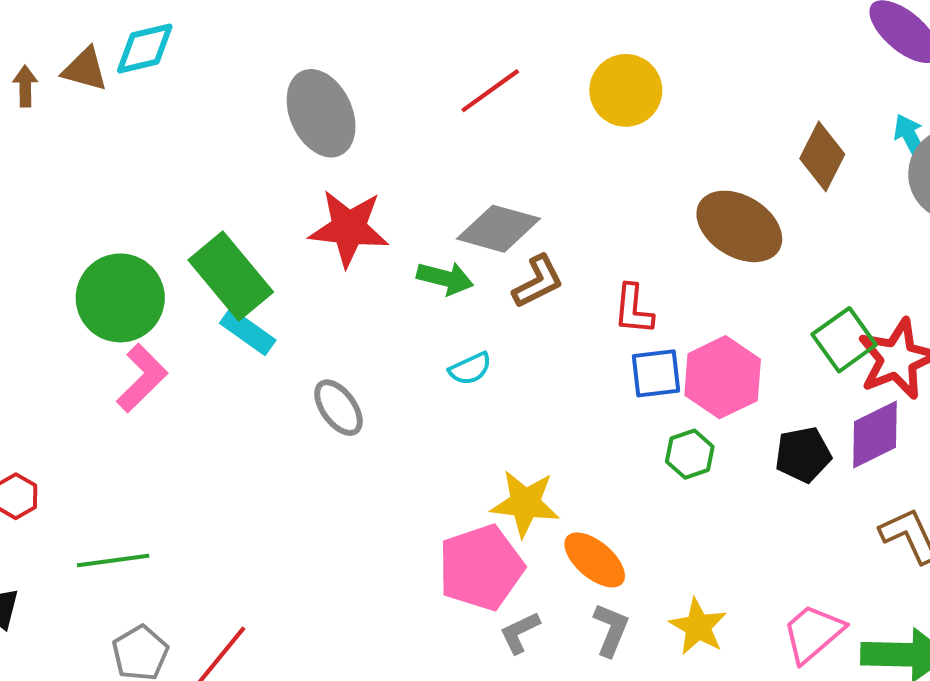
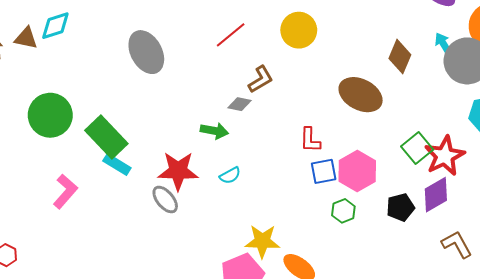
red star: (349, 228) -> (178, 171), moved
gray diamond: (498, 229) -> (239, 104), size x0.6
brown L-shape: (538, 282) -> (261, 79), moved
green circle: (120, 298) -> (50, 115), moved

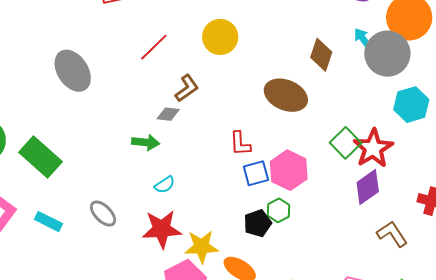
cyan rectangle: (117, 164) -> (49, 222), moved
red star: (178, 171) -> (162, 229), moved
black pentagon: (400, 207) -> (258, 223), moved

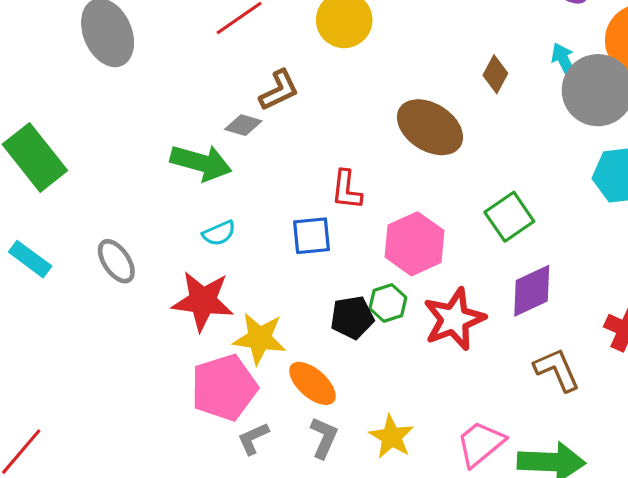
brown diamond: (321, 55) -> (495, 74), size x0.7
green arrow: (146, 142) -> (201, 163), size x1.4
red star: (373, 148) -> (454, 319), moved
blue square: (256, 173) -> (311, 236), moved

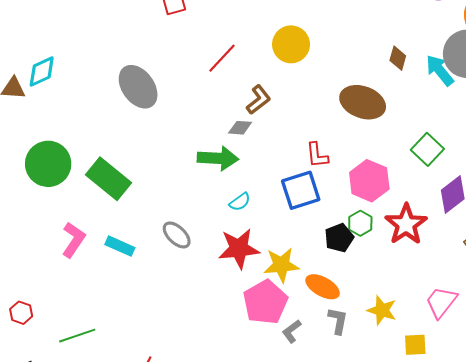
cyan arrow: (564, 61) -> (440, 70), moved, size x1.4
blue square: (311, 236) -> (301, 190), size x1.4

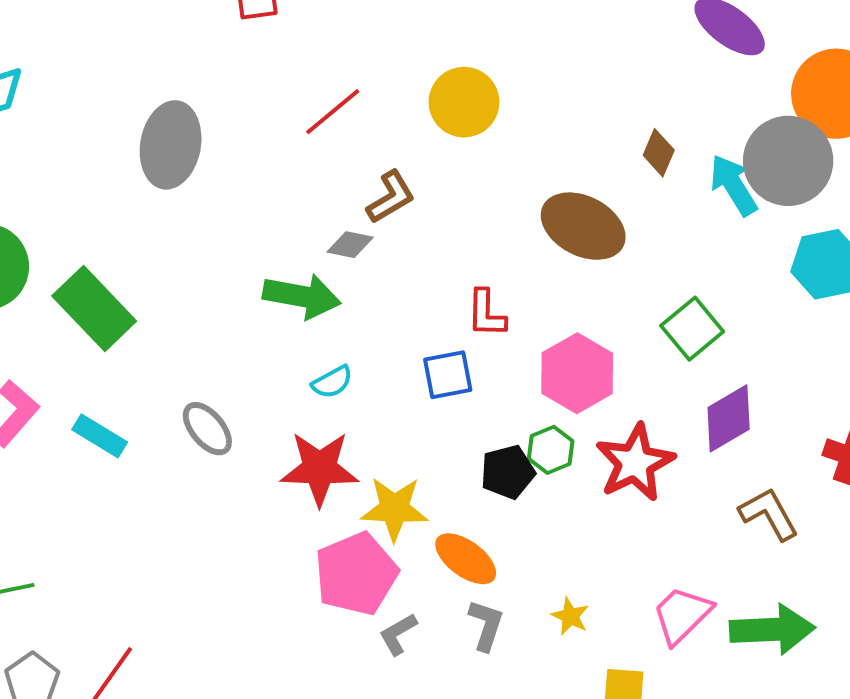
gray ellipse: (138, 87) -> (171, 145), turned 39
blue square: (301, 190) -> (448, 375), size x0.7
yellow star: (382, 310) -> (570, 616), size x0.7

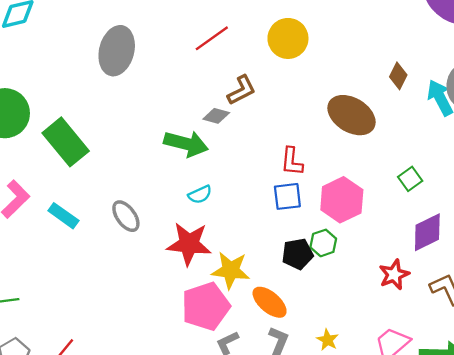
green square: (692, 329) -> (410, 179), size x0.7
blue square: (448, 375) -> (287, 196), moved
red star: (635, 463) -> (394, 275), moved, size x0.7

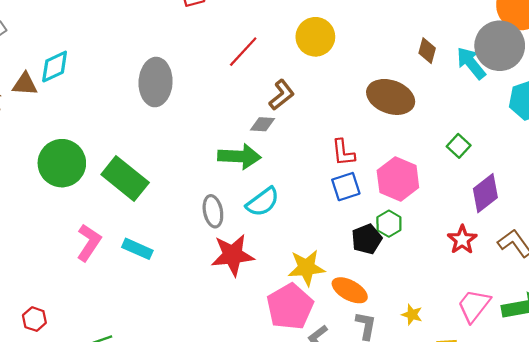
cyan semicircle: (200, 194) -> (263, 202), size x1.5
gray ellipse: (126, 216) -> (213, 211), moved, turned 36
red star: (189, 244) -> (233, 255), moved

